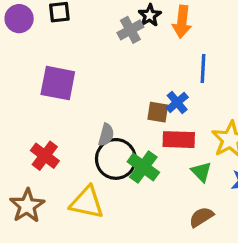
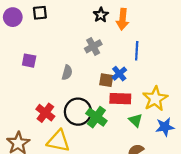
gray cross: (130, 30) -> (93, 46), moved
purple square: (58, 83) -> (29, 61), moved, size x0.6
gray semicircle: (106, 135) -> (67, 73), moved
red cross: (45, 156) -> (45, 113), moved

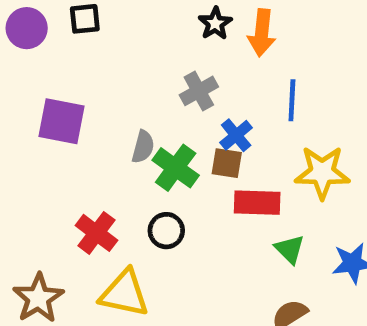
purple square: (29, 61) -> (62, 121), size x1.5
blue cross: (119, 74) -> (236, 135), moved
yellow star: (155, 99) -> (322, 172), moved, turned 30
black circle: (78, 112) -> (166, 231), size x0.6
green cross: (96, 117) -> (176, 168), moved

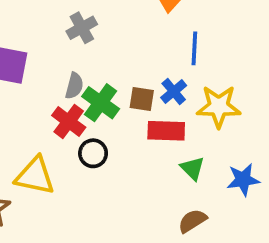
gray cross: (199, 91) -> (82, 28), moved
blue cross: (236, 135) -> (174, 91), moved
red cross: (96, 233) -> (69, 121), moved
yellow triangle: (124, 293) -> (35, 176), moved

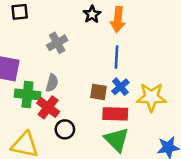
blue line: (194, 48) -> (117, 57), moved
green cross: (101, 103) -> (27, 94), moved, turned -30
green triangle: (192, 168) -> (117, 140), moved, size x1.5

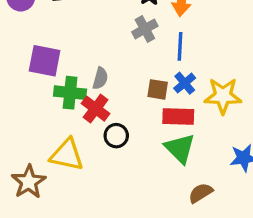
gray cross: (57, 43) -> (145, 29), moved

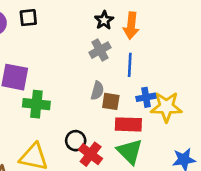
gray semicircle: (100, 78) -> (97, 91), moved
blue cross: (185, 83) -> (146, 97), moved, turned 30
red cross: (96, 109) -> (91, 154), moved

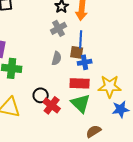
blue cross: (146, 97) -> (85, 62), moved
brown square: (111, 101) -> (77, 52), moved
yellow star: (166, 107) -> (110, 86), moved

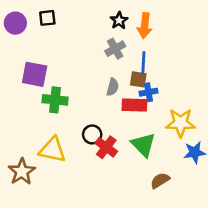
red rectangle: (80, 83) -> (134, 105), moved

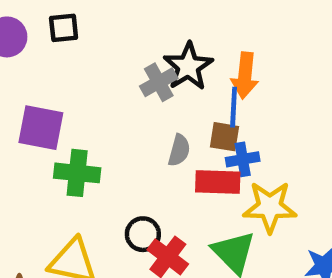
black star: (119, 20) -> (188, 66), moved, size x1.5
orange arrow: (145, 26) -> (245, 75), moved
gray cross: (115, 49) -> (159, 82), moved
yellow star: (181, 123) -> (270, 207), moved

